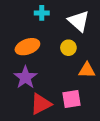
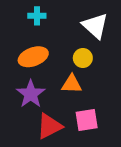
cyan cross: (42, 13) -> (37, 16), moved
orange triangle: (87, 70) -> (72, 84), moved

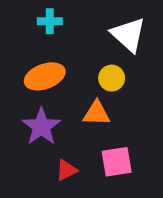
red triangle: (49, 126) -> (66, 170), size x0.6

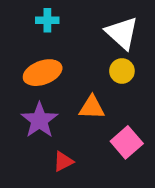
yellow circle: (112, 78) -> (122, 71), moved
pink square: (117, 162) -> (127, 142), moved, turned -32

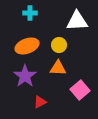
white triangle: (122, 33) -> (77, 21), turned -45
yellow circle: (122, 71) -> (59, 45), moved

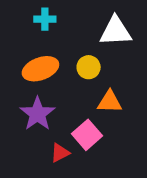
orange triangle: (58, 68) -> (110, 102), moved
pink square: (80, 90) -> (87, 135), moved

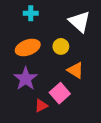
white triangle: (116, 31) -> (80, 22), turned 45
orange triangle: (110, 102) -> (75, 70), turned 30

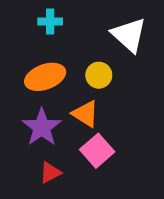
orange triangle: (75, 70) -> (85, 114), moved
red triangle: (41, 106) -> (50, 173), moved

